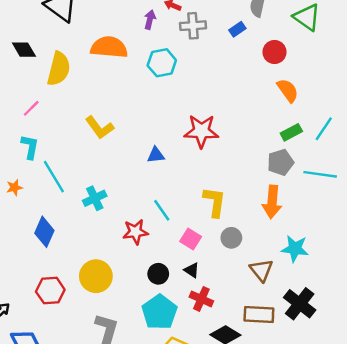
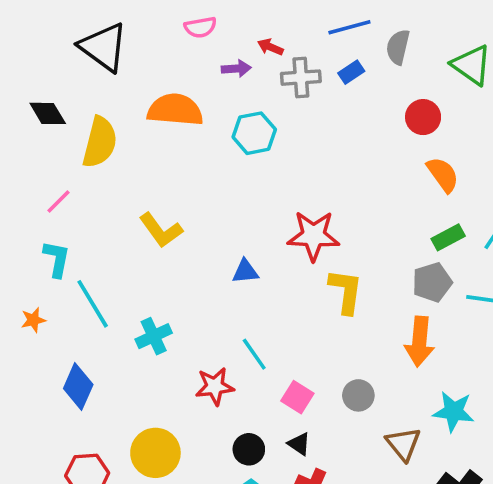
purple arrow: (150, 20) -> (236, 69), turned 72
blue rectangle: (237, 29) -> (351, 72), moved
yellow L-shape: (215, 202) -> (346, 291), moved

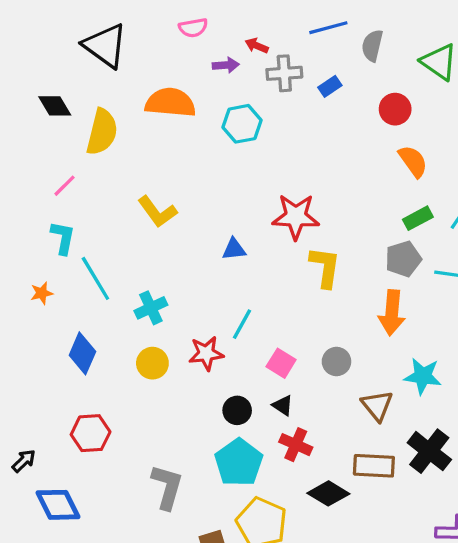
blue rectangle: (351, 72) -> (330, 86), moved
cyan line: (254, 354) -> (242, 324), turned 64
yellow circle: (155, 453) -> (152, 363), moved, size x0.7

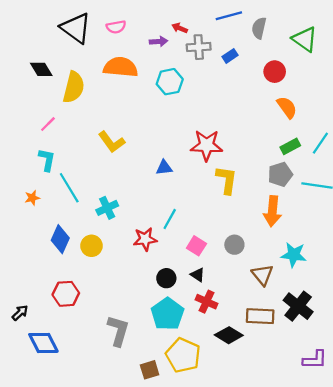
pink semicircle: (193, 28) -> (116, 27), moved
yellow circle: (152, 363) -> (92, 246), moved

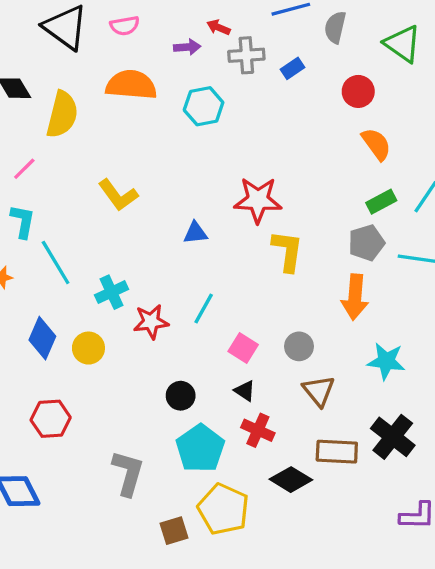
red star: (145, 239) -> (151, 322), moved
brown triangle: (262, 275) -> (319, 391), moved
black circle: (166, 278) -> (181, 396), moved

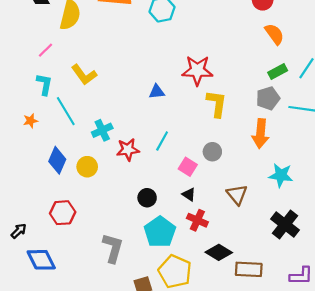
yellow L-shape: (118, 195) -> (84, 75), moved
gray circle: (299, 346) -> (212, 152), moved
brown rectangle: (337, 452) -> (249, 269), moved

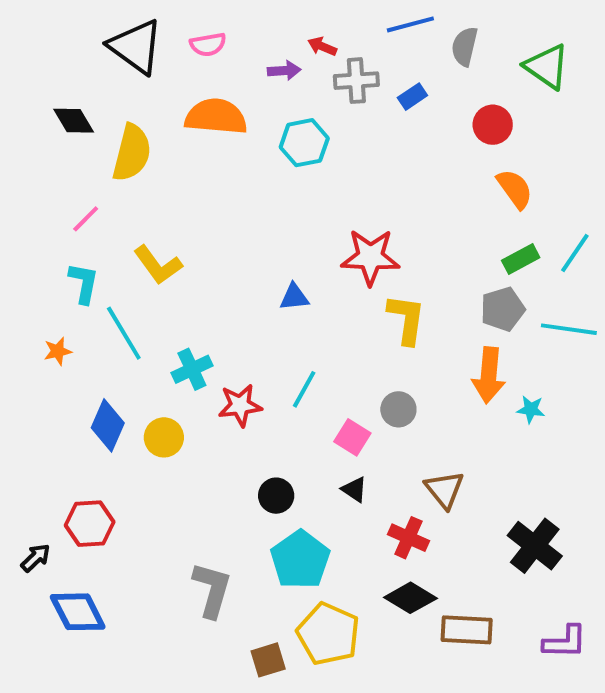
cyan star: (281, 175) -> (531, 409), moved, size x0.6
red hexagon: (63, 213) -> (90, 524), moved
red cross: (197, 220) -> (408, 538), moved

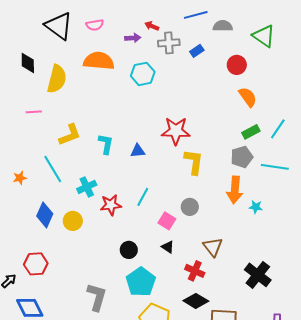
gray semicircle: (465, 46) -> (223, 26), turned 78
black diamond: (74, 121) -> (28, 63), turned 30
pink line: (86, 219) -> (34, 112), turned 42
yellow L-shape: (158, 265) -> (70, 135), turned -75
cyan L-shape: (84, 283) -> (106, 144), moved

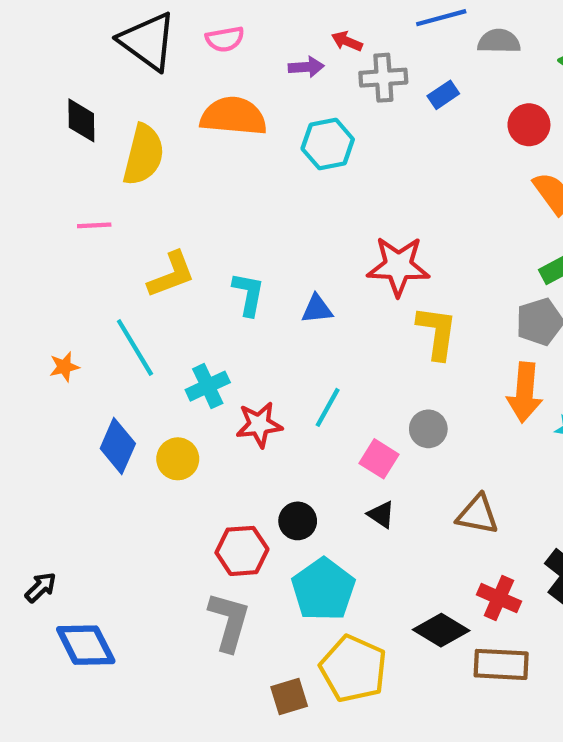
brown triangle: (213, 247) -> (478, 515), turned -40
red hexagon: (36, 264) -> (242, 551), moved
red cross: (195, 271) -> (499, 598), moved

